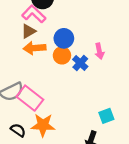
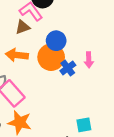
orange arrow: (35, 48) -> (17, 55), moved
orange circle: (62, 55) -> (51, 57), size x1.5

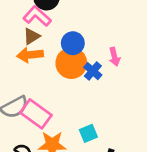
orange arrow: (17, 55) -> (30, 55), moved
cyan square: (84, 125) -> (88, 133), moved

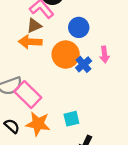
blue circle: (73, 43) -> (79, 27), moved

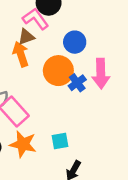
orange arrow: (30, 42) -> (21, 54), turned 65
pink arrow: (104, 55) -> (101, 74), size x1.6

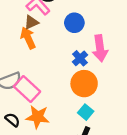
orange circle: (58, 71) -> (84, 84), moved
cyan square: (60, 141) -> (86, 112), moved, turned -35

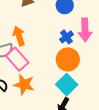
orange arrow: (28, 38) -> (19, 36), moved
cyan square: (86, 112) -> (67, 85), size x1.5

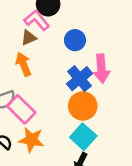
orange arrow: (19, 36) -> (23, 64), moved
blue cross: (66, 37) -> (80, 79), size x1.5

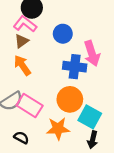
blue cross: (80, 79) -> (75, 67), turned -30
orange circle: (83, 106) -> (70, 99), moved
orange star: (31, 140) -> (58, 129), moved

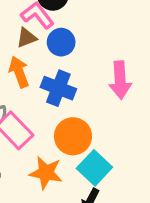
blue circle: (63, 34) -> (61, 42), moved
blue cross: (75, 67) -> (58, 88), moved

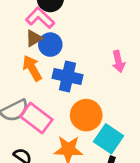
blue circle: (61, 42) -> (50, 45), moved
pink arrow: (120, 80) -> (118, 61), size x0.7

